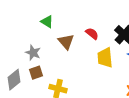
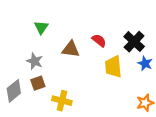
green triangle: (47, 22) -> (41, 27), moved, turned 32
brown triangle: (66, 42) -> (71, 49), turned -42

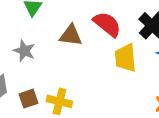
red semicircle: (99, 40) -> (107, 24), size x1.5
brown square: (38, 83) -> (29, 99), moved

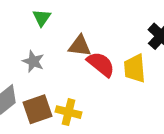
red semicircle: (107, 24) -> (101, 64), moved
brown square: (29, 99) -> (38, 109), size x1.5

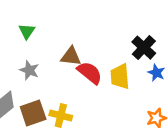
green triangle: (42, 18) -> (27, 31), moved

